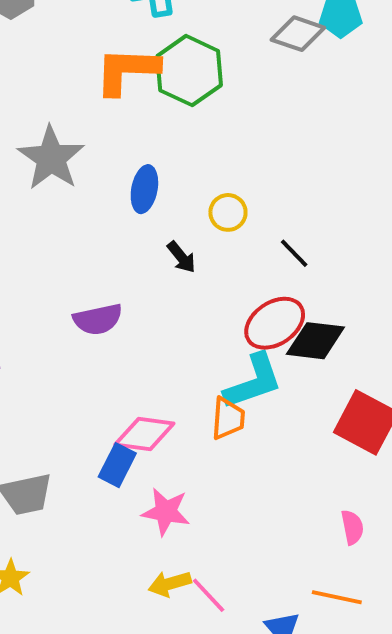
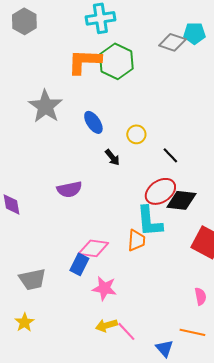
blue ellipse: (144, 189) -> (93, 122), turned -45
cyan L-shape: (253, 382) -> (149, 221), turned 104

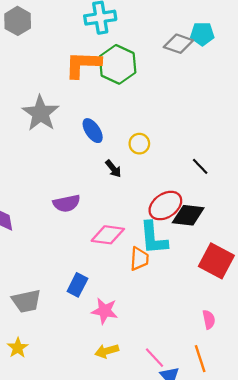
black line: (170, 155) -> (200, 166), moved
pink diamond: (93, 248) -> (108, 235), moved
pink line: (126, 331) -> (155, 358), moved
orange line: (192, 332) -> (200, 359), turned 60

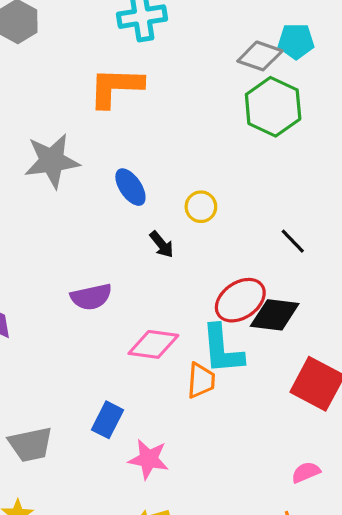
green hexagon: (118, 64) -> (273, 107), moved
gray star: (41, 113) -> (52, 161), turned 30
pink semicircle: (209, 320) -> (306, 472), turned -102

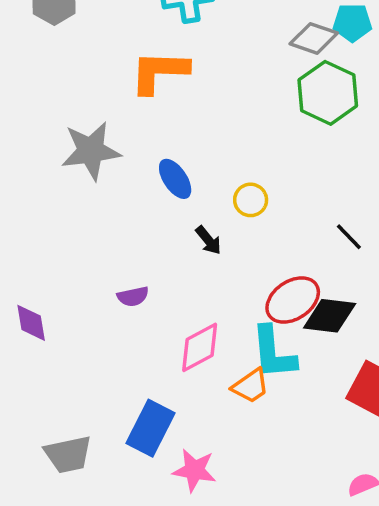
purple semicircle: (91, 297) -> (133, 296), size x0.7
pink diamond: (153, 344) -> (200, 347), turned -36
orange trapezoid: (201, 380) -> (251, 386), turned 51
blue rectangle: (108, 420) -> (151, 428), size x1.4

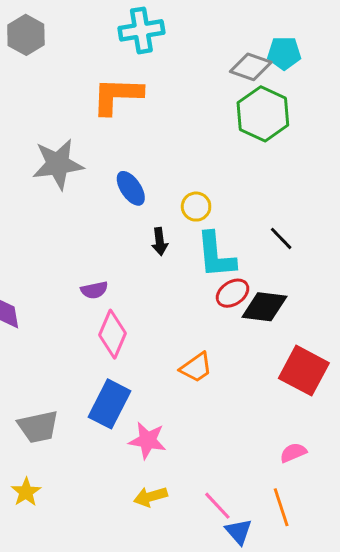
black arrow: (208, 240) -> (160, 241), turned 32
red ellipse: (293, 300) -> (233, 293), size x0.7
pink diamond: (200, 347) -> (113, 334), moved, turned -39
cyan L-shape: (273, 353) -> (216, 255), moved

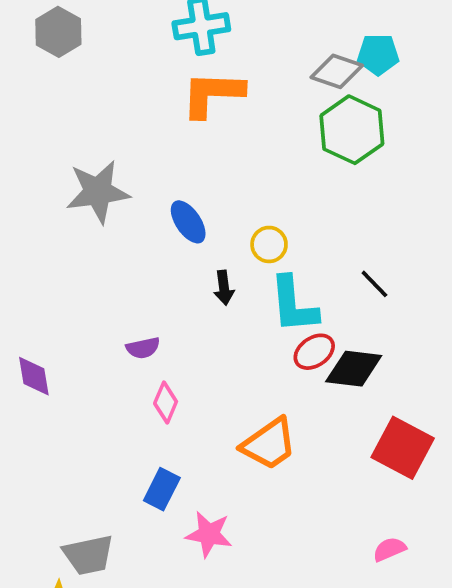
orange L-shape: (117, 96) -> (213, 94), moved
pink diamond: (113, 334) -> (166, 403), size x0.7
orange trapezoid: (196, 368) -> (269, 444), size x1.4
blue rectangle: (109, 404) -> (162, 489), size x0.7
gray trapezoid: (38, 427) -> (88, 555), moved

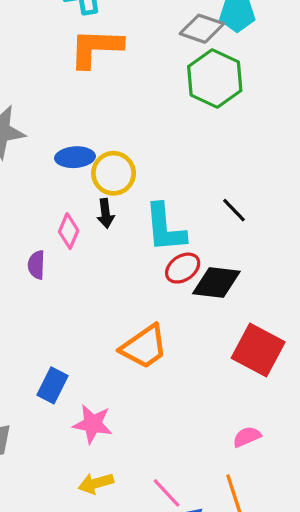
blue ellipse: (188, 222) -> (75, 157), turned -60
yellow circle: (269, 244) -> (114, 173), moved, size x1.4
purple semicircle: (143, 348) -> (36, 265), turned 104
pink diamond: (166, 403) -> (69, 231), moved

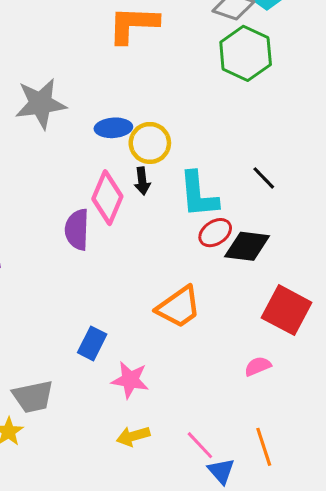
pink diamond: (69, 231) -> (107, 198), size x1.6
purple semicircle: (36, 265) -> (77, 230), size x1.5
pink semicircle: (247, 437) -> (258, 366), moved

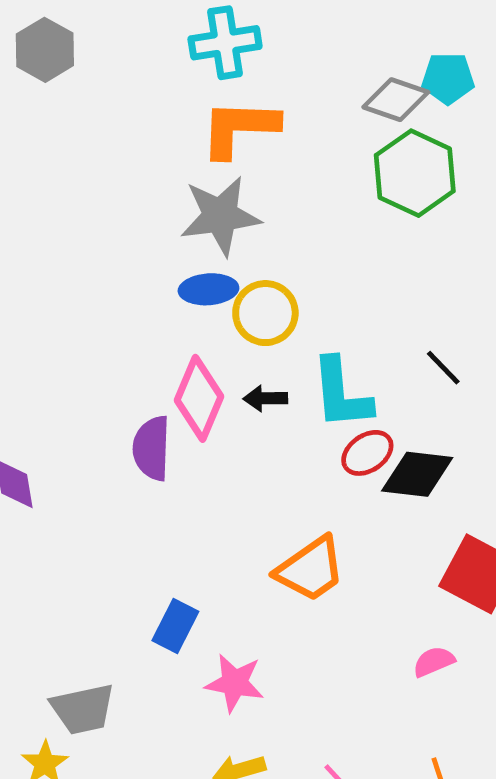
gray star: (41, 104) -> (220, 216), moved
black arrow: (142, 181) -> (265, 398), moved, turned 96

